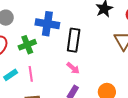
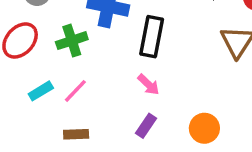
pink line: (31, 74) -> (75, 91), turned 49

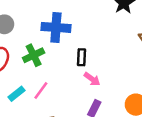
black rectangle: (152, 37) -> (82, 57), moved, size x0.6

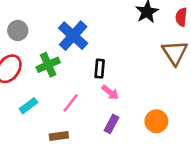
blue cross: (56, 27) -> (73, 36), turned 36
pink line: (41, 91) -> (71, 103), moved

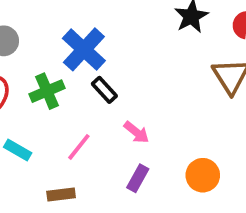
black rectangle: (100, 69) -> (104, 90), moved, turned -48
cyan rectangle: (28, 106) -> (18, 150), turned 66

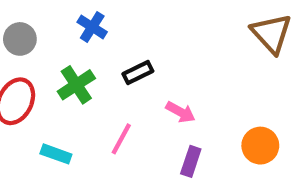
blue cross: (84, 49) -> (92, 27), moved, size x0.6
black rectangle: (104, 90) -> (138, 72), turned -64

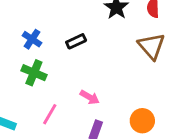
black rectangle: (138, 72) -> (76, 41), moved
green cross: (76, 85) -> (34, 73), moved, turned -35

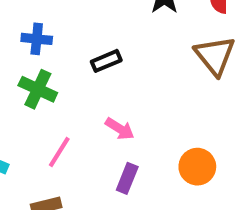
blue cross: (32, 39) -> (37, 39), turned -30
black rectangle: (76, 41) -> (106, 61), moved

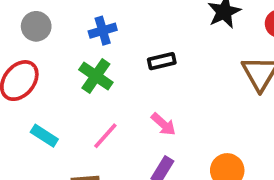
blue cross: (37, 39) -> (103, 31), turned -32

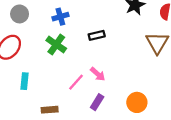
cyan rectangle: (44, 136) -> (25, 81), turned 63
pink line: (105, 136) -> (76, 82), moved

